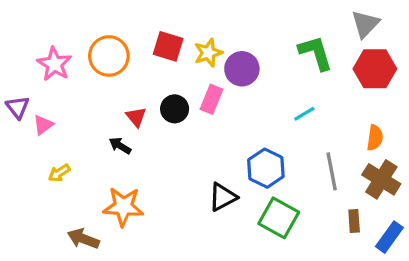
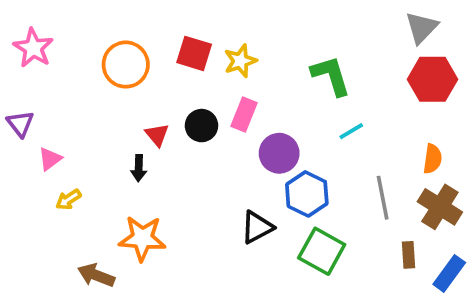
green L-shape: (316, 53) -> (331, 76), moved
pink star: (54, 64) -> (33, 48), moved
purple circle: (242, 69) -> (279, 153), moved
pink triangle: (43, 125) -> (50, 159), moved
black arrow: (120, 146) -> (139, 168), turned -120

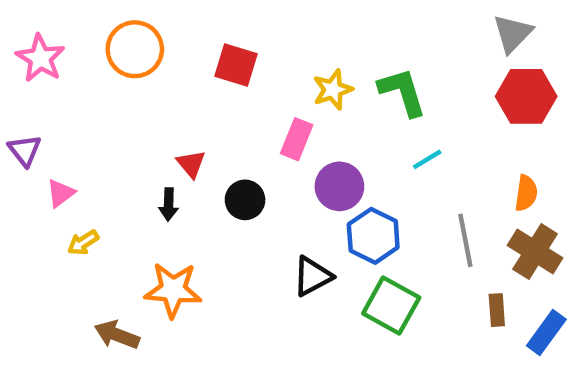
yellow star: (240, 61) -> (333, 90), moved
orange circle: (126, 65) -> (135, 49), moved
black circle: (201, 126) -> (245, 200), moved

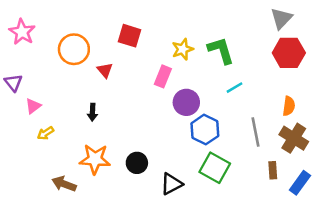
orange circle: (135, 49) -> (74, 49), moved
red triangle: (191, 164) -> (105, 70), moved
black circle: (245, 200) -> (137, 163), moved
black triangle: (312, 276) -> (171, 184), moved

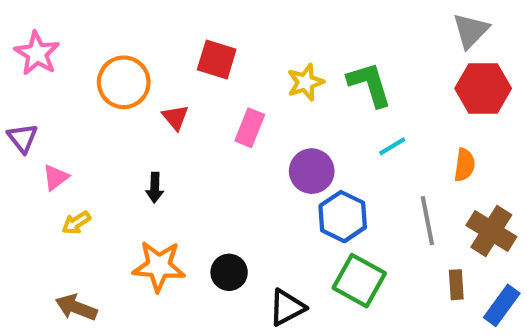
pink rectangle: (163, 76) -> (250, 128), moved
orange semicircle: (289, 106) -> (465, 165), moved
brown arrow: (64, 184) -> (76, 307), moved

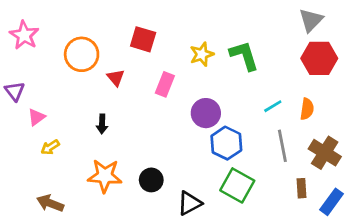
cyan line: (392, 146) -> (273, 106), moved

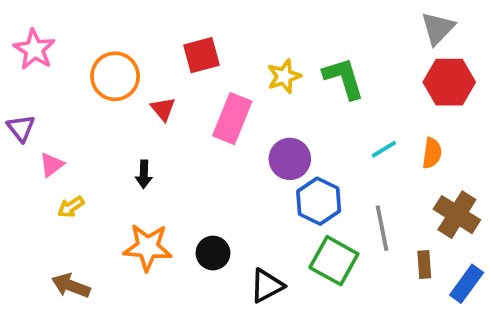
red square: (143, 39) -> (201, 55), turned -32
pink rectangle: (165, 84) -> (232, 119), size x1.4
gray line: (282, 146) -> (382, 228), moved

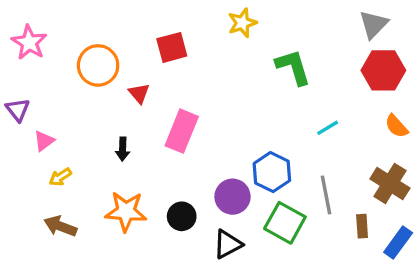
yellow star: (284, 76) -> (242, 23), moved
pink rectangle: (232, 119) -> (182, 131), moved
orange semicircle: (432, 153) -> (396, 126), moved, turned 130
purple circle: (290, 159) -> (232, 197), moved
brown arrow: (71, 286) -> (60, 226), moved

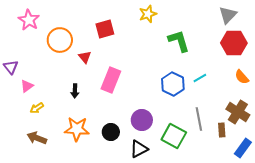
pink star: (29, 42) -> (29, 20), moved
blue hexagon: (272, 172) -> (173, 84), moved
brown rectangle: (362, 226) -> (222, 130), moved

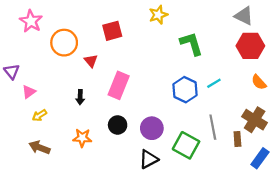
gray triangle: (228, 15) -> (244, 16), turned -48
orange star: (77, 129) -> (82, 138), size x0.7
black circle: (111, 132) -> (118, 125), moved

